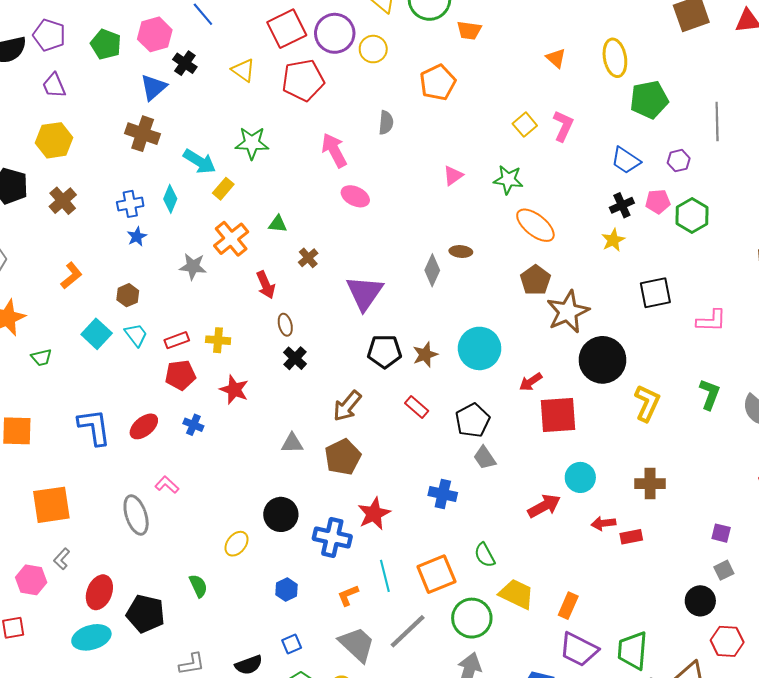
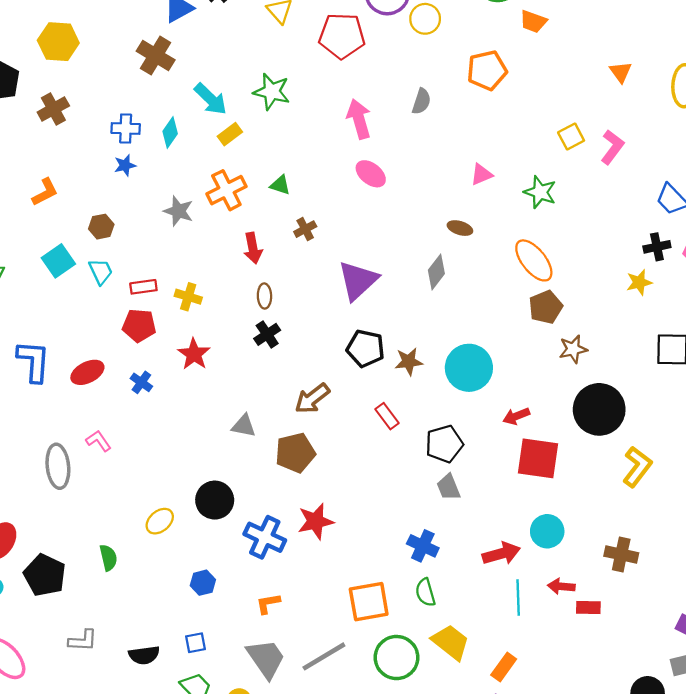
orange ellipse: (535, 225) -> (534, 260), moved
brown ellipse: (461, 252) -> (460, 228), moved
brown star: (568, 312) -> (573, 349), size x0.6
blue cross: (443, 494) -> (423, 546), moved
cyan line: (385, 576) -> (518, 598), moved

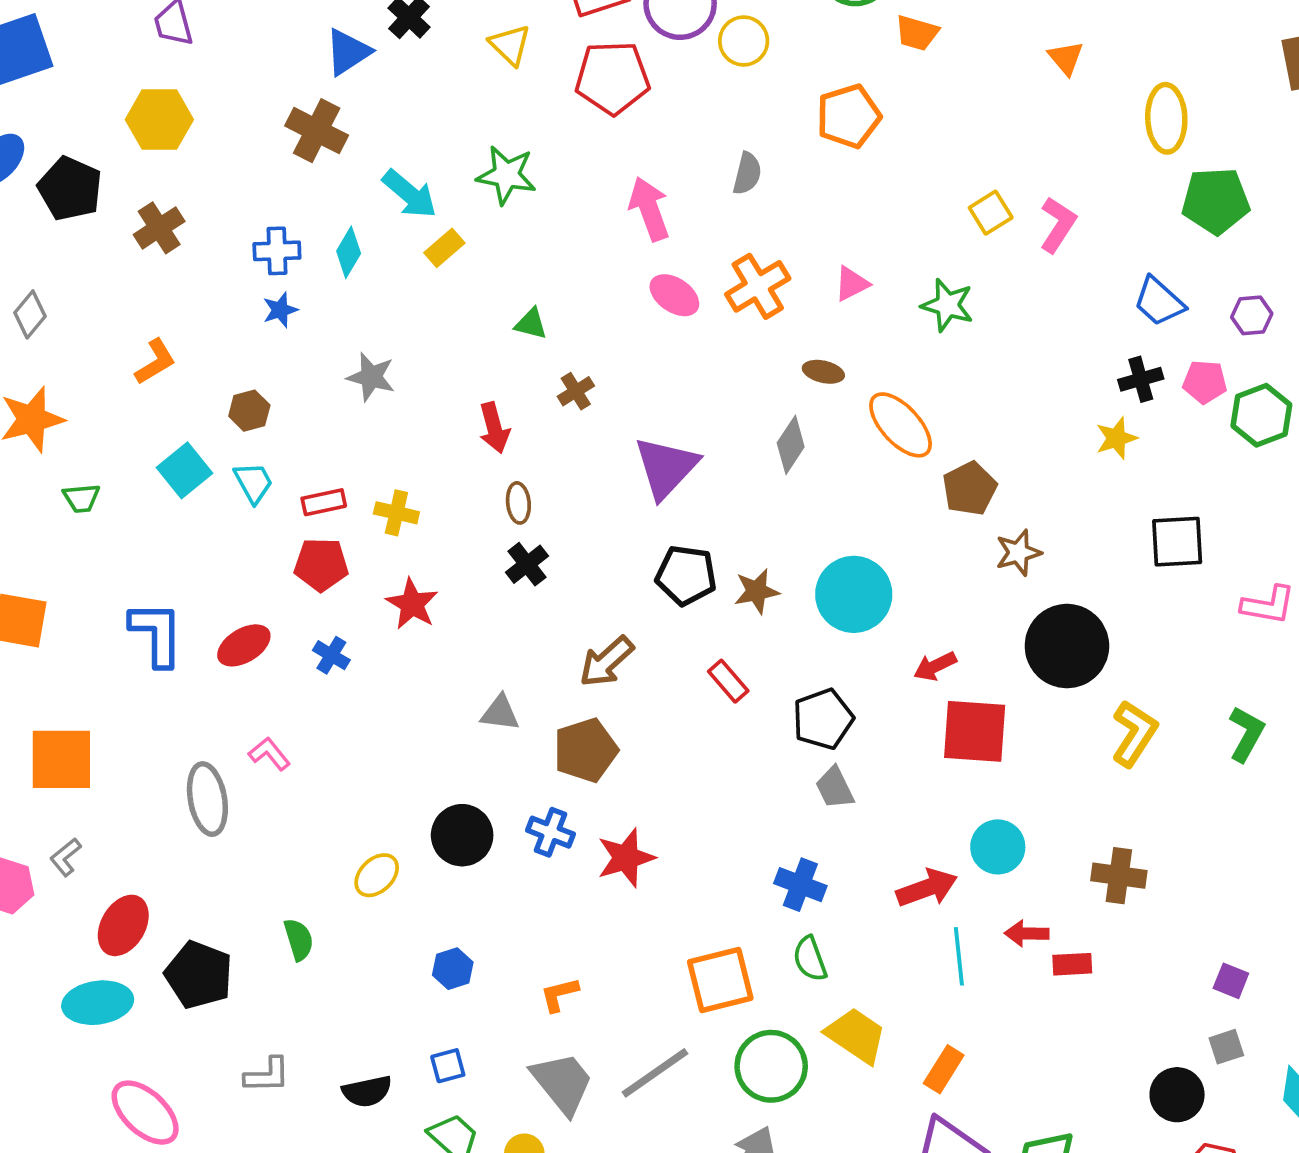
orange triangle: (621, 72) -> (1066, 58), moved
orange cross: (226, 190) -> (758, 286), moved
orange ellipse: (534, 260) -> (901, 425), moved
blue cross: (265, 537) -> (551, 832), moved, size x0.7

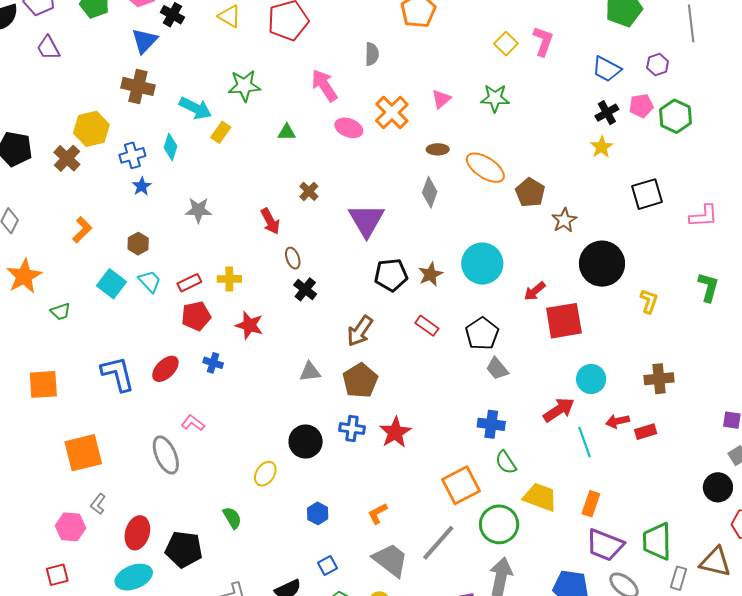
yellow hexagon: (159, 120) -> (91, 129), moved
green triangle: (531, 324) -> (287, 132), moved
yellow L-shape: (1134, 733) -> (649, 301), size x0.7

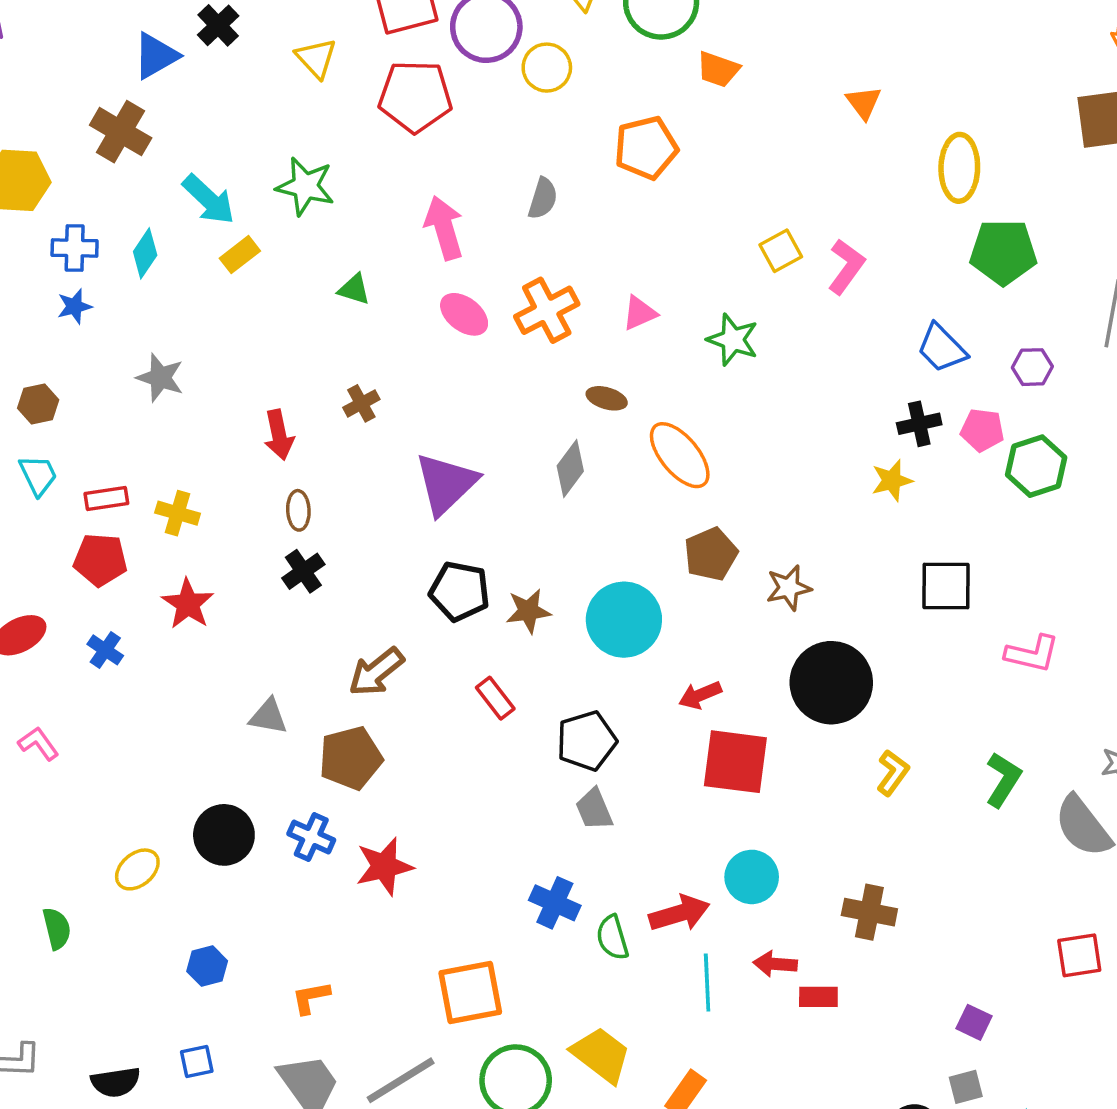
brown pentagon: (530, 193) -> (711, 554), moved
green semicircle: (506, 462) -> (612, 938), moved

